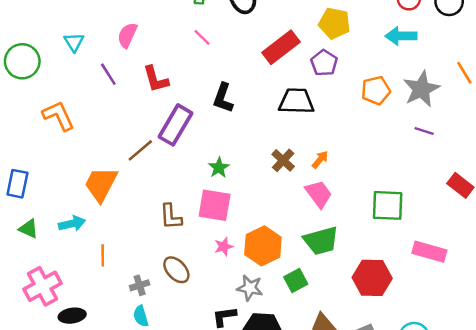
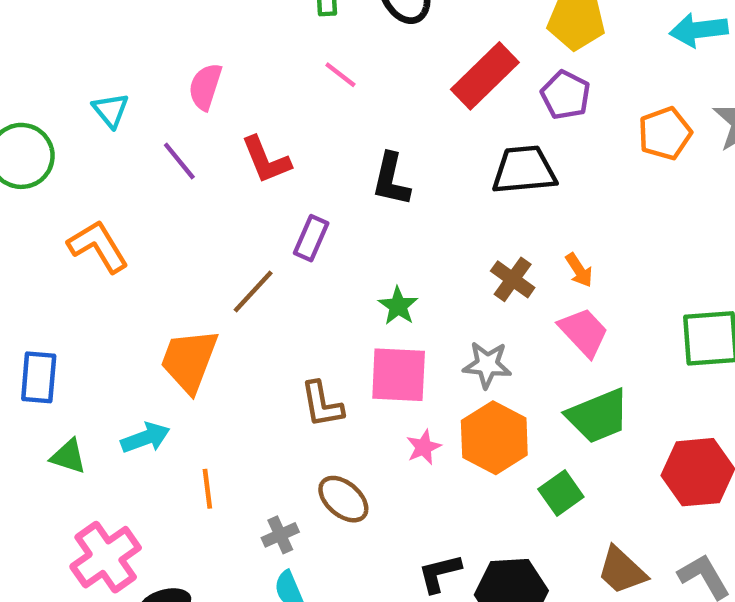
purple rectangle: (176, 125) -> (311, 238), size x0.6
orange arrow: (320, 160) -> (579, 270), turned 114
gray star: (250, 288) -> (487, 365), moved

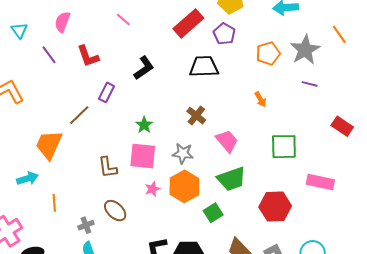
black L-shape: (391, 179) -> (144, 68), turned -140
orange arrow: (579, 270) -> (260, 99), moved

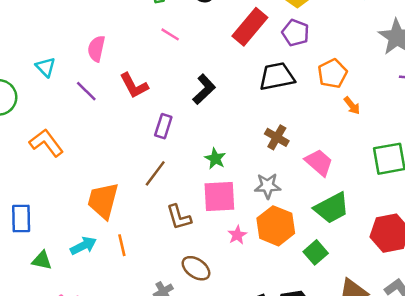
orange pentagon: (268, 53) -> (332, 74), moved
brown line: (79, 115) -> (155, 173), moved
orange line: (54, 203) -> (122, 245), moved

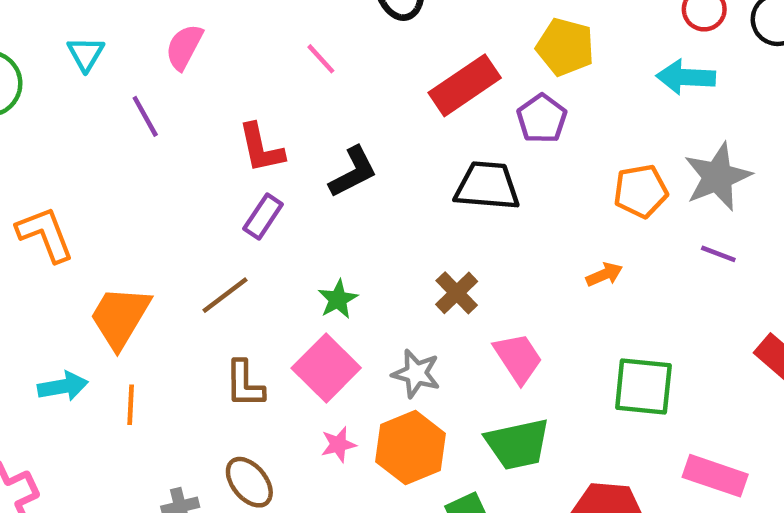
orange pentagon: (332, 74) -> (641, 191), moved
red L-shape: (134, 86) -> (261, 148), moved
orange arrow: (352, 106) -> (604, 275), turned -90
orange L-shape: (46, 143) -> (45, 234), moved
pink square: (219, 197) -> (326, 368), turned 32

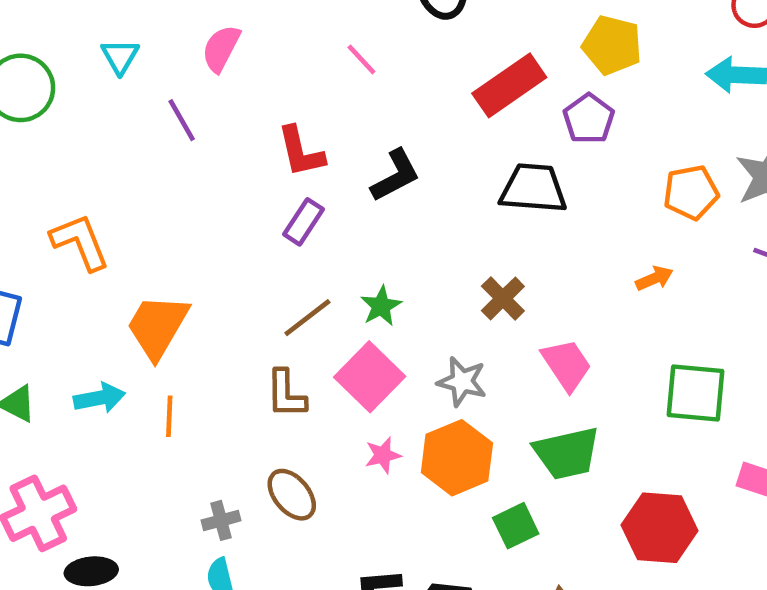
brown line: (225, 295) -> (307, 318), moved

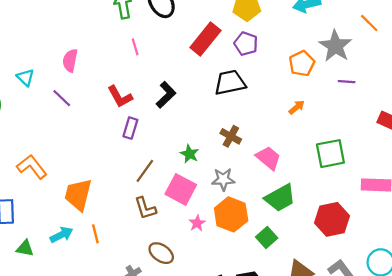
pink line: (361, 59) -> (135, 47), turned 42
green star: (381, 306) -> (190, 154), moved

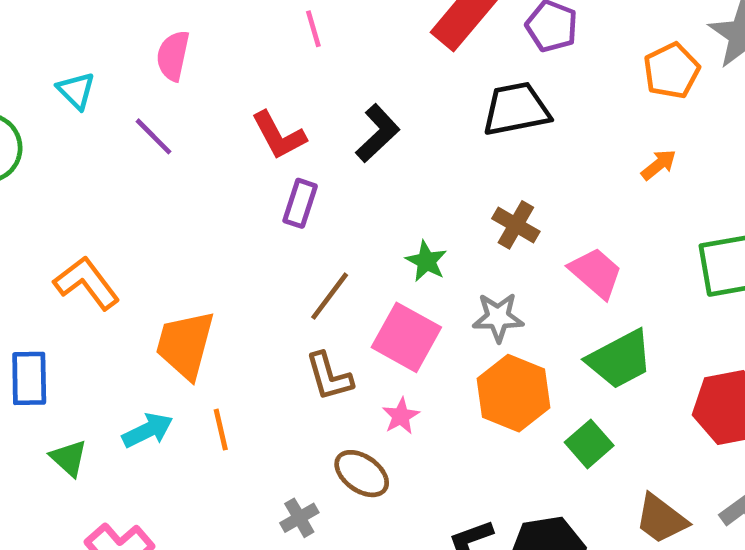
pink star: (197, 223) -> (401, 416), moved
green triangle: (25, 248) -> (69, 458), turned 30

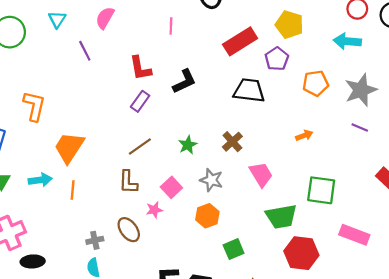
orange pentagon: (671, 71) -> (316, 83), moved
orange L-shape: (87, 283) -> (34, 106), turned 32
pink square: (406, 337) -> (171, 187), moved, size x0.7
green trapezoid: (620, 359) -> (281, 216), moved
orange hexagon: (513, 393) -> (207, 216), size x0.7

